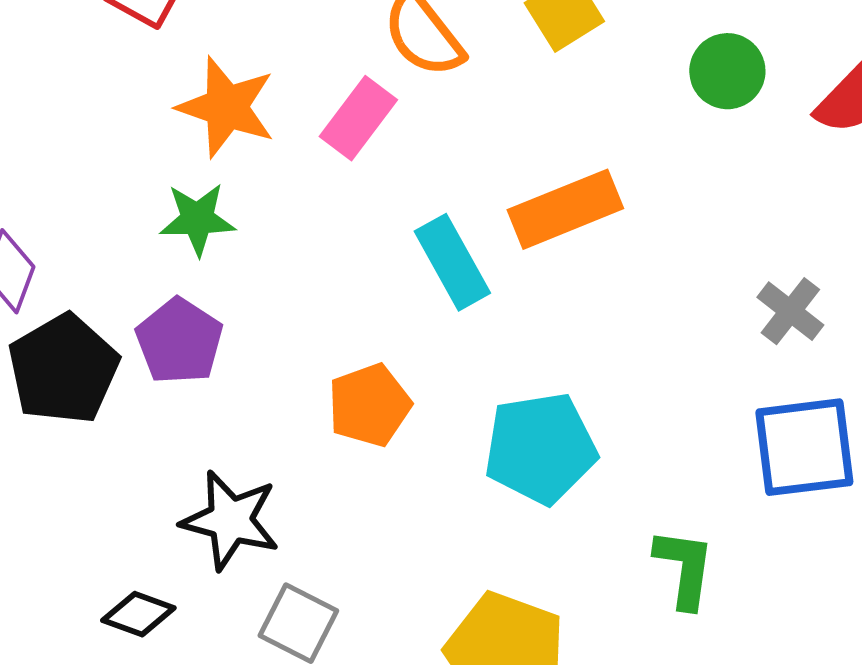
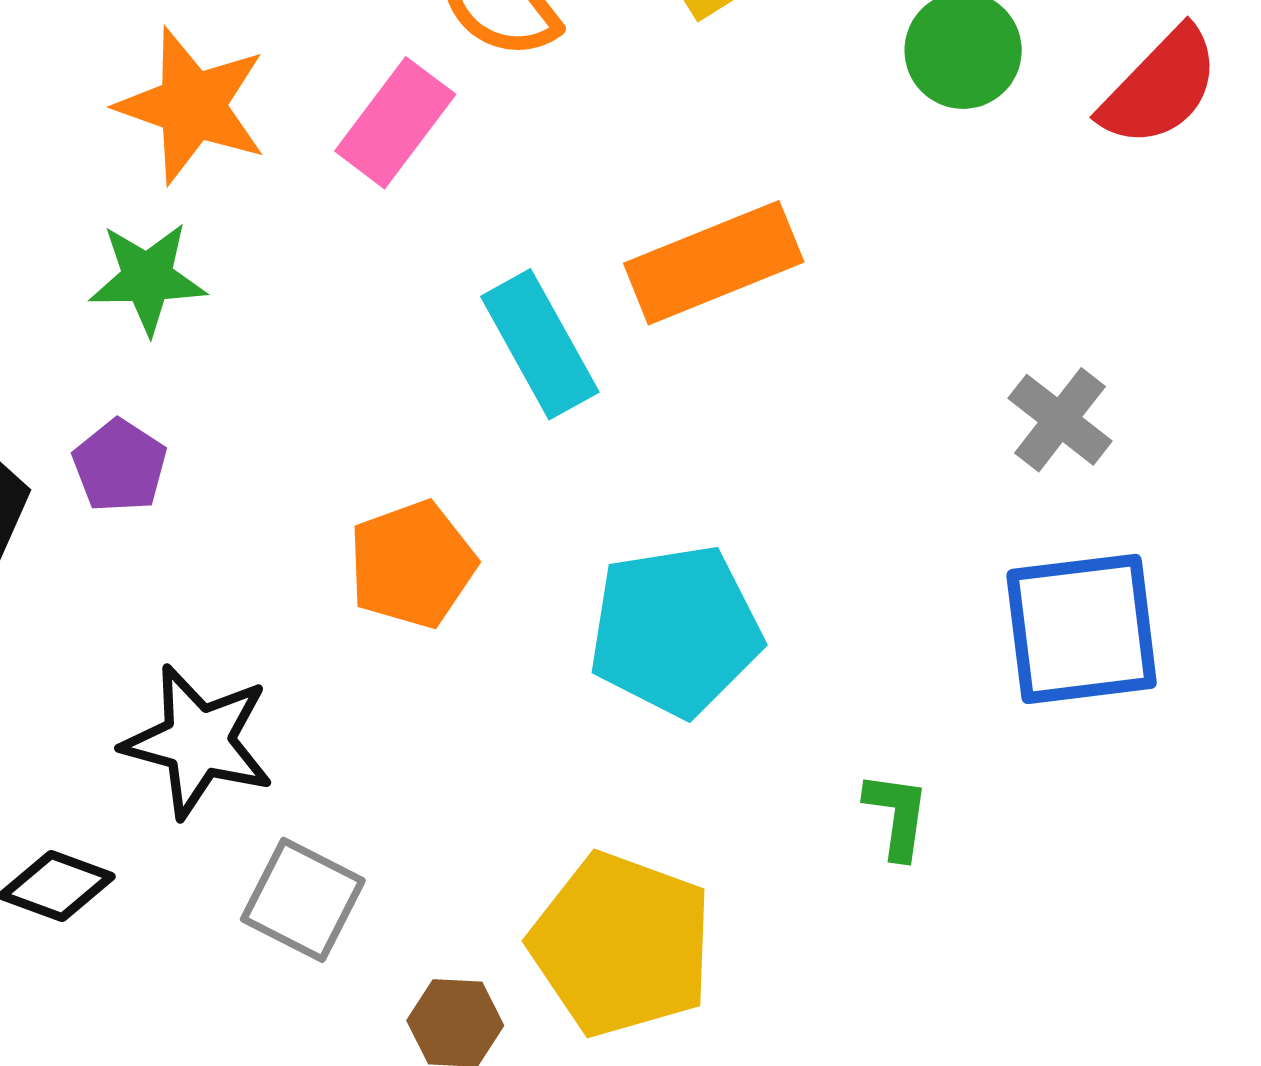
purple pentagon: (179, 341) -> (120, 466), size x0.7
green L-shape: (684, 568) -> (897, 815), size x0.7

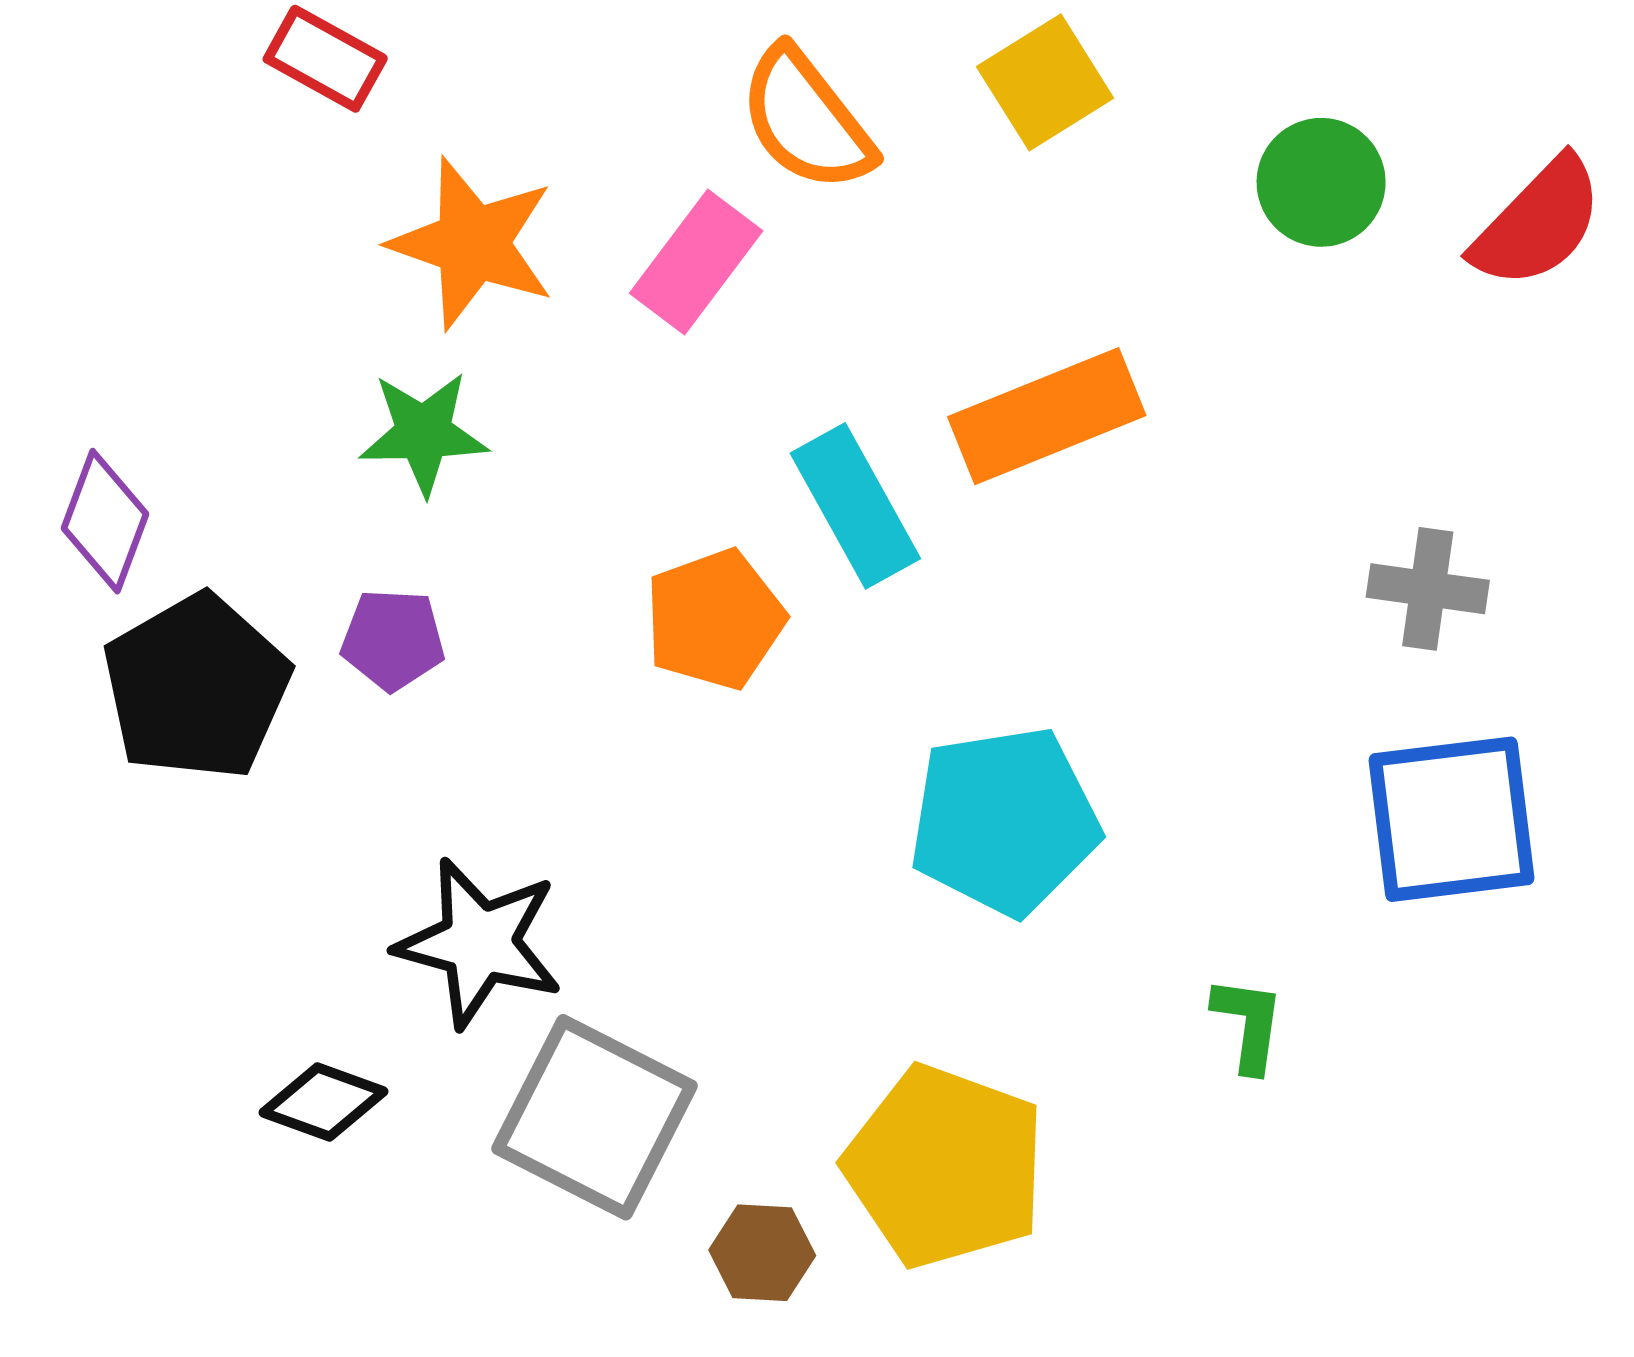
gray cross: (1060, 420) -> (1428, 589), turned -30
purple pentagon: (120, 466) -> (393, 640), turned -30
orange pentagon: (412, 564) -> (715, 619), moved
gray square: (303, 900) -> (594, 1117), size x1.5

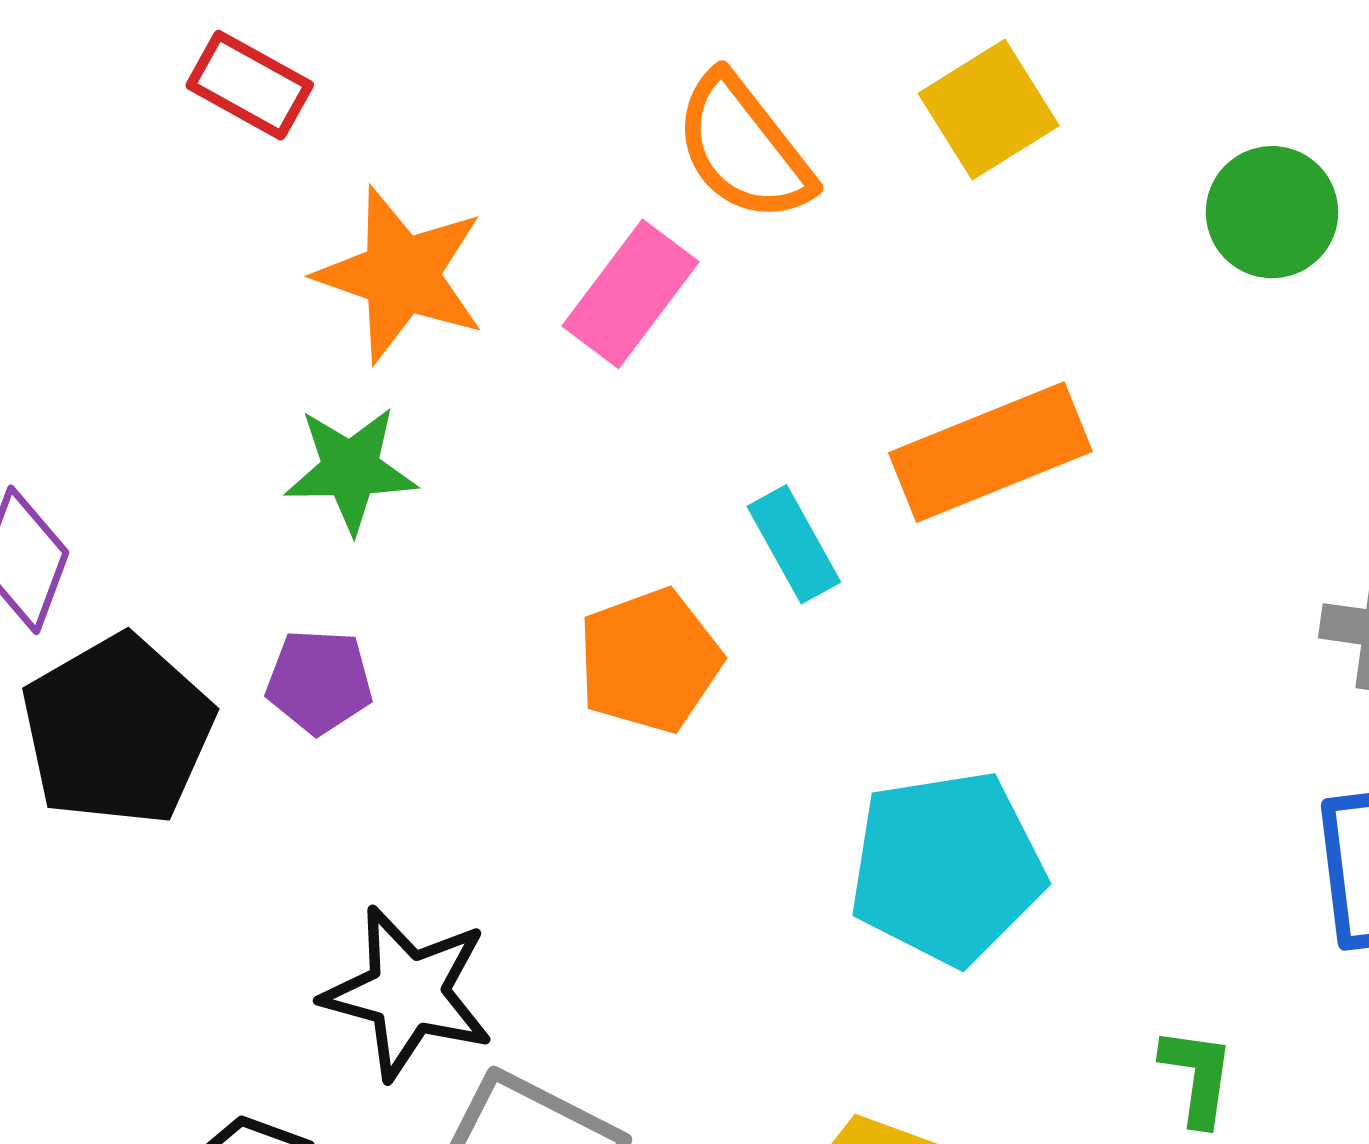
cyan rectangle: (855, 506) -> (794, 544), size x0.7

